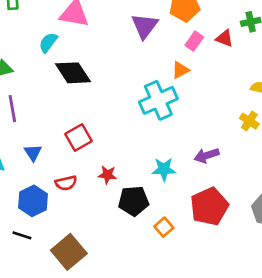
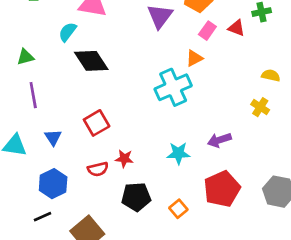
red semicircle: (66, 183) -> (98, 169), moved
black pentagon: (134, 201) -> (136, 197), moved
black line: (22, 235) -> (42, 217), turned -42

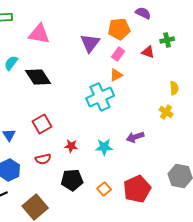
pink rectangle: (207, 31) -> (118, 54), moved
cyan semicircle: (68, 32) -> (11, 63), moved
yellow semicircle: (271, 75) -> (174, 88), turned 72
red star: (124, 159) -> (71, 146), moved
red pentagon: (222, 189) -> (137, 189), moved

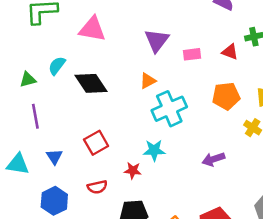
orange pentagon: (119, 29) -> (226, 96), moved
pink rectangle: (118, 54) -> (192, 54), turned 48
orange triangle: (116, 75) -> (148, 81), moved
cyan star: (104, 147) -> (154, 150), moved

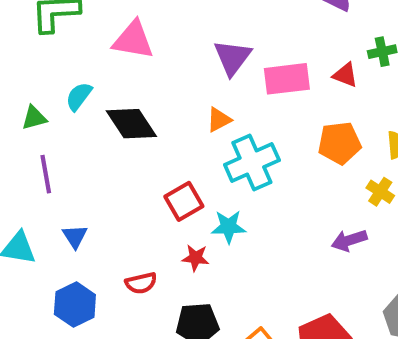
pink rectangle: (192, 54) -> (287, 79), size x1.6
red square: (96, 143) -> (184, 201), moved
purple arrow: (213, 159) -> (349, 240), moved

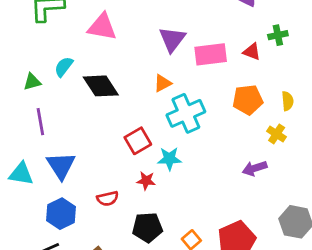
blue triangle: (75, 236) -> (61, 166), size x1.6

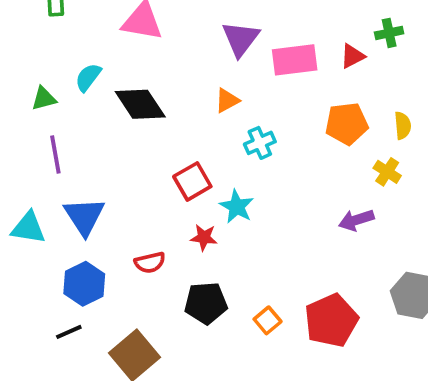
red triangle: (252, 52) -> (352, 56), turned -48
cyan cross: (186, 113) -> (260, 143), size x0.6
cyan star: (169, 159) -> (237, 207), turned 30

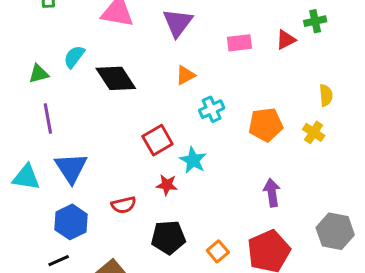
purple triangle: (241, 39) -> (178, 23), moved
pink rectangle: (295, 60) -> (239, 43), size x0.7
orange pentagon: (347, 124) -> (266, 125), moved
purple arrow: (356, 220) -> (272, 193), moved, turned 100

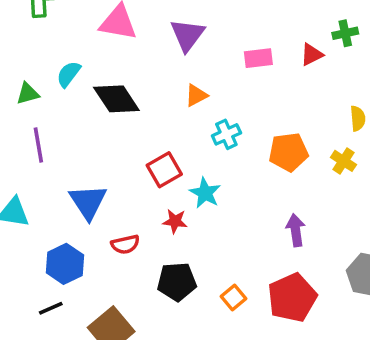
blue triangle: (71, 168) -> (88, 202), moved

